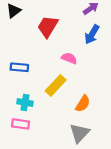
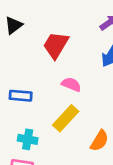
pink semicircle: (69, 58) -> (71, 84), moved

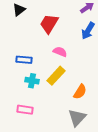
cyan cross: (28, 139) -> (32, 81), moved

